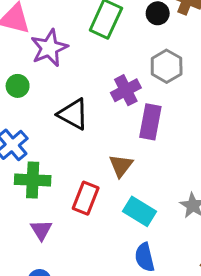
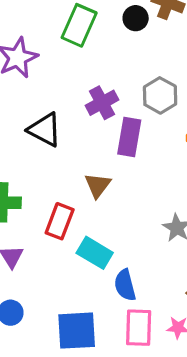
gray hexagon: (167, 66) -> (160, 95), moved
cyan rectangle: (139, 211) -> (95, 253), moved

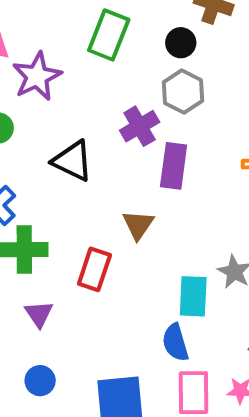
black circle: (136, 18) -> (181, 43), moved
gray hexagon: (160, 95) -> (183, 92), moved
cyan rectangle: (95, 253) -> (193, 296), moved, turned 64

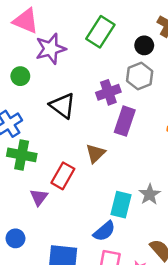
purple triangle: (39, 314) -> (39, 197), moved
blue semicircle: (175, 343) -> (104, 231), turned -125

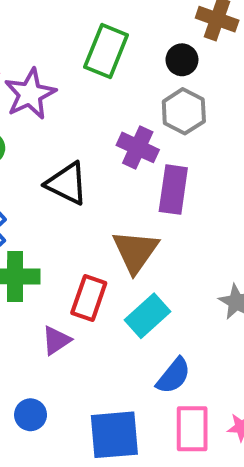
purple cross: (108, 92) -> (138, 147), turned -35
brown triangle: (96, 153) -> (135, 251), size x1.4
purple triangle: (39, 197) -> (56, 340), turned 30
cyan rectangle: (121, 205) -> (148, 316), moved, turned 45

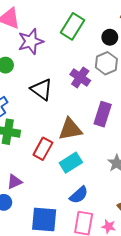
purple rectangle: (173, 190) -> (103, 114), moved
brown triangle: (135, 251) -> (70, 129), turned 35
purple triangle: (56, 340) -> (14, 182), moved

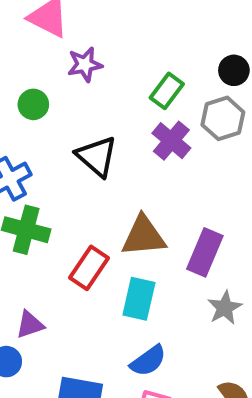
green rectangle: (72, 26) -> (167, 91), moved, size x0.7
purple star: (31, 41) -> (85, 64), size x0.7
purple rectangle: (103, 114) -> (205, 252), moved
cyan rectangle: (71, 163) -> (139, 299), turned -50

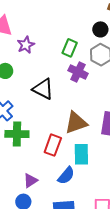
blue semicircle: (148, 361) -> (66, 176), moved

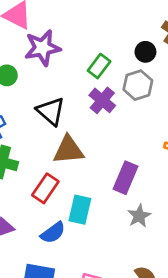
purple star: (26, 45) -> (42, 48), size x1.5
brown triangle: (76, 123) -> (68, 150), moved

